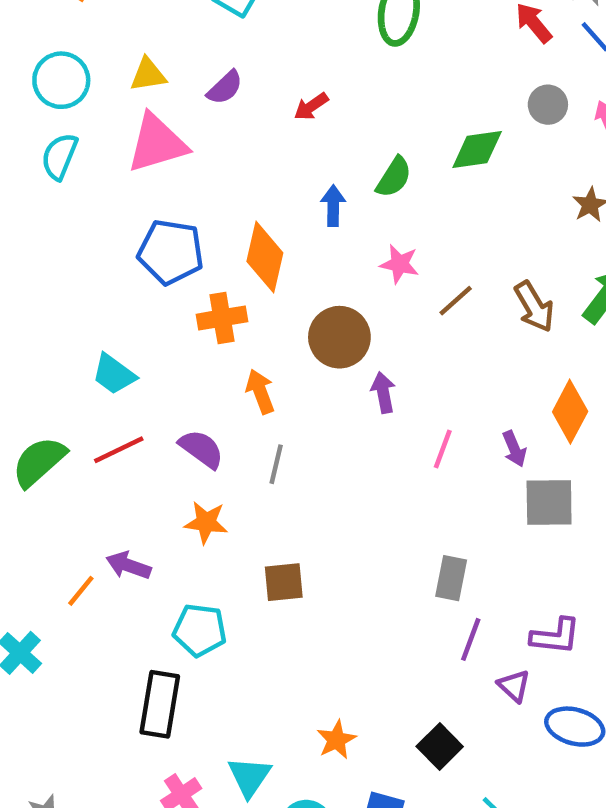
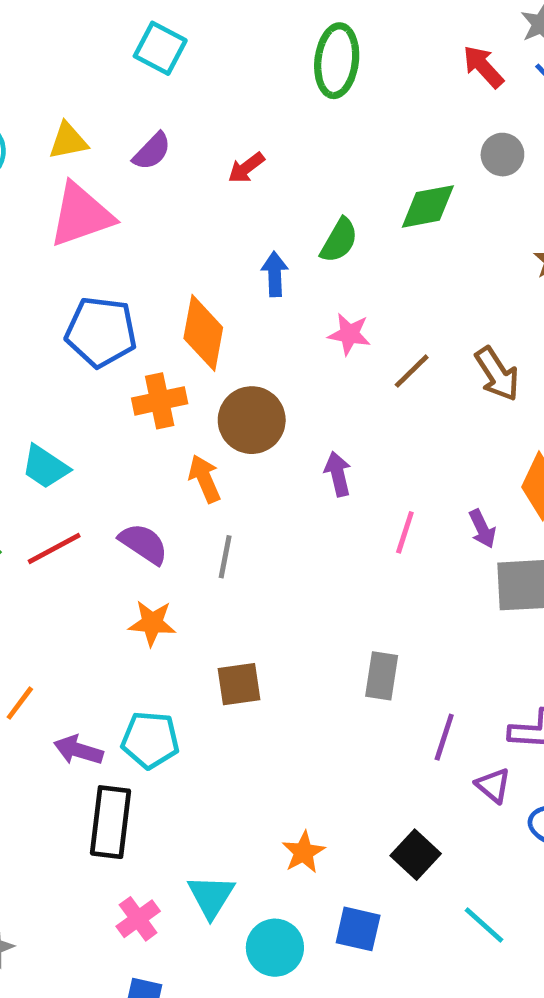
brown circle: (339, 337) -> (252, 420), moved
purple arrow: (128, 565) -> (78, 750), moved
gray rectangle: (451, 578) -> (382, 676), moved

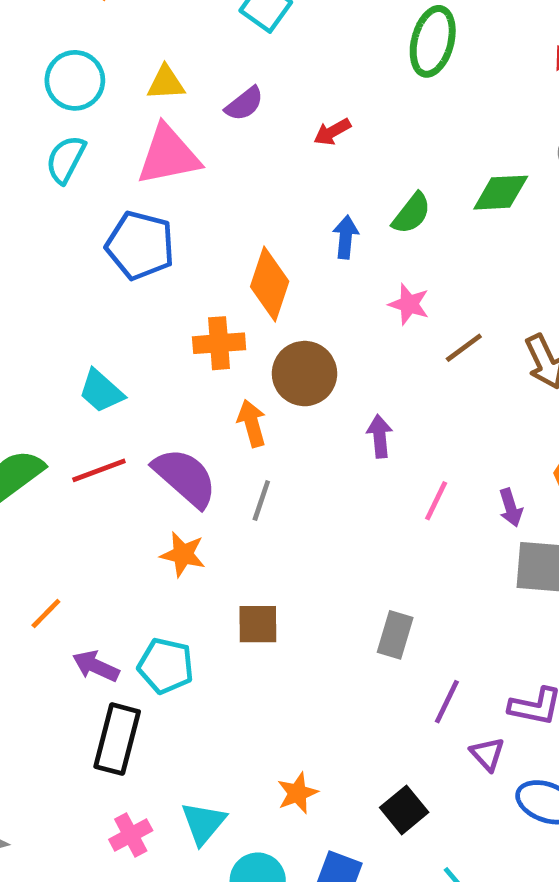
blue pentagon: (101, 332) -> (140, 245), moved
purple semicircle: (144, 544) -> (185, 477), size x1.4

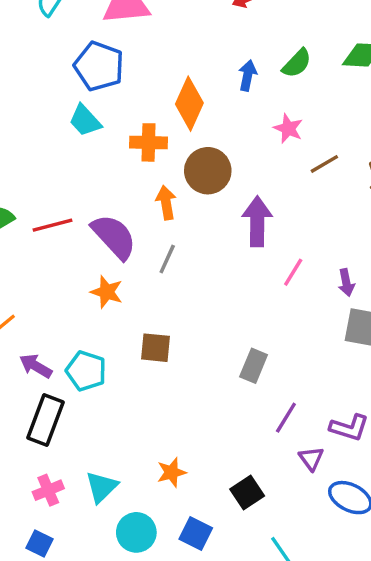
cyan trapezoid: (101, 391) -> (85, 121), moved
purple arrow: (380, 436) -> (257, 221), size x1.6

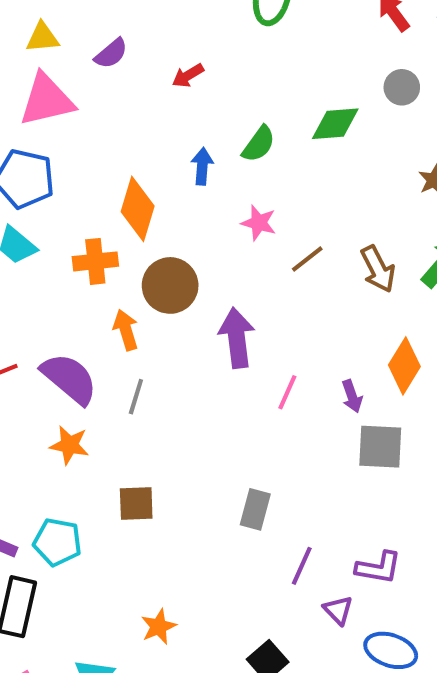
orange star: (171, 472) -> (159, 627), moved

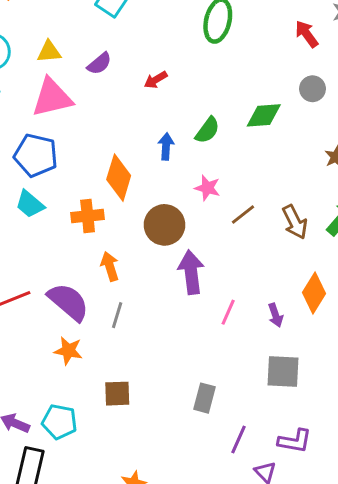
brown circle: (170, 285) -> (165, 225), moved
gray square: (380, 447) -> (283, 371), moved

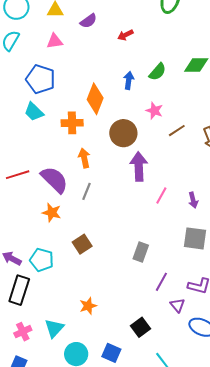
pink triangle: (52, 98) -> (55, 41), size x0.6
brown square: (117, 394) -> (82, 244), turned -36

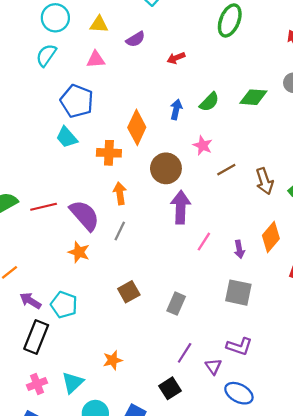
brown square: (82, 244) -> (129, 292), moved
purple line: (161, 282) -> (185, 353), moved

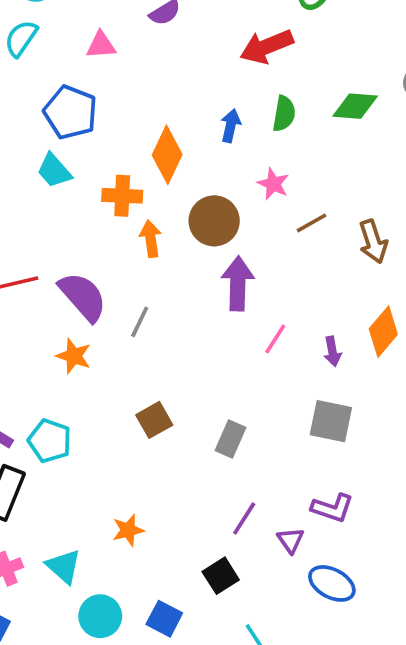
red arrow: (176, 58) -> (267, 47), moved, size x1.8
green semicircle: (209, 102) -> (284, 114), turned -35
orange arrow: (120, 193) -> (151, 239), moved
cyan triangle: (73, 383) -> (64, 566), turned -35

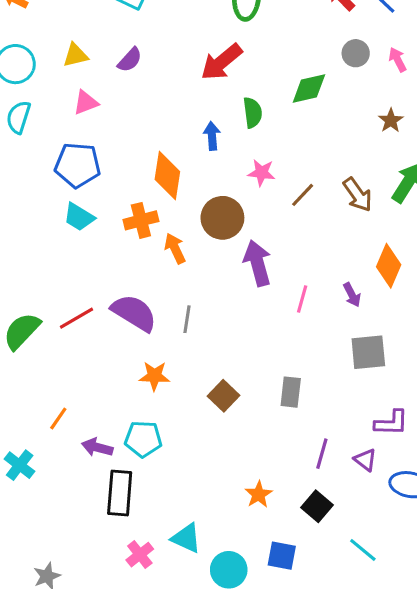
orange star: (74, 356) -> (154, 376), moved
orange star: (128, 530) -> (259, 494), moved

